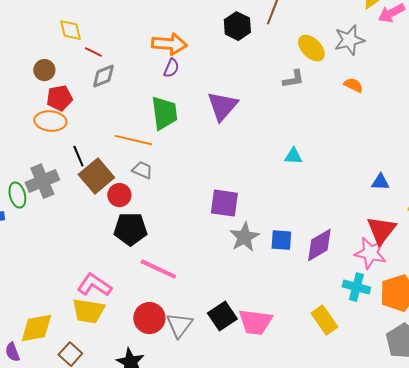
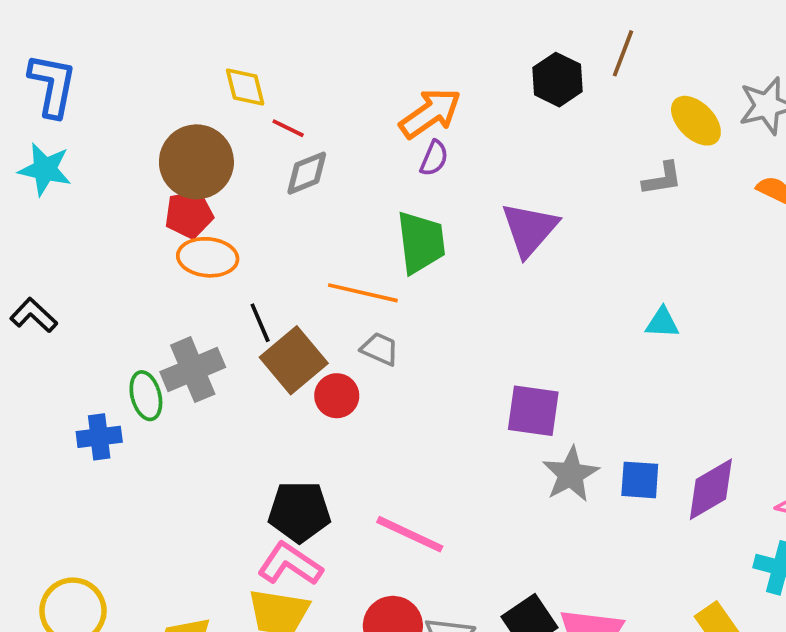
orange arrow: (169, 44) -> (430, 113), turned -40
brown circle: (44, 70) -> (196, 162), size x1.8
red pentagon: (59, 98) -> (189, 214), moved
black pentagon: (130, 229) -> (299, 512), moved

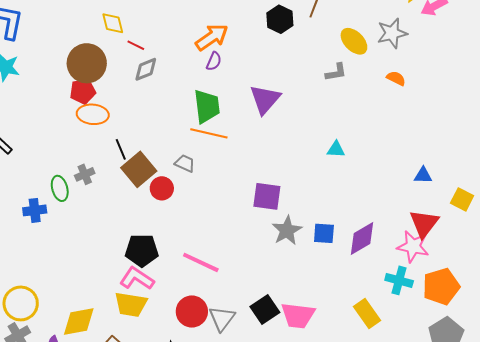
orange line: (363, 293) -> (209, 133), moved
gray cross: (193, 370) -> (85, 174), size x0.6

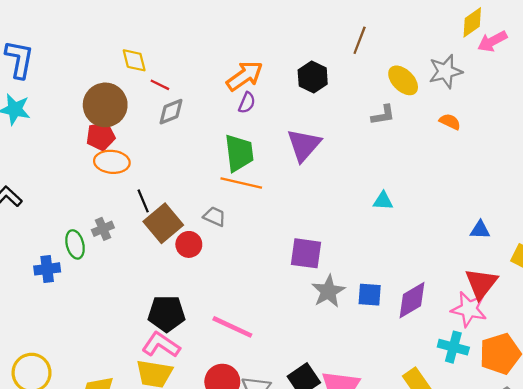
black hexagon: (280, 19) -> (313, 77), moved

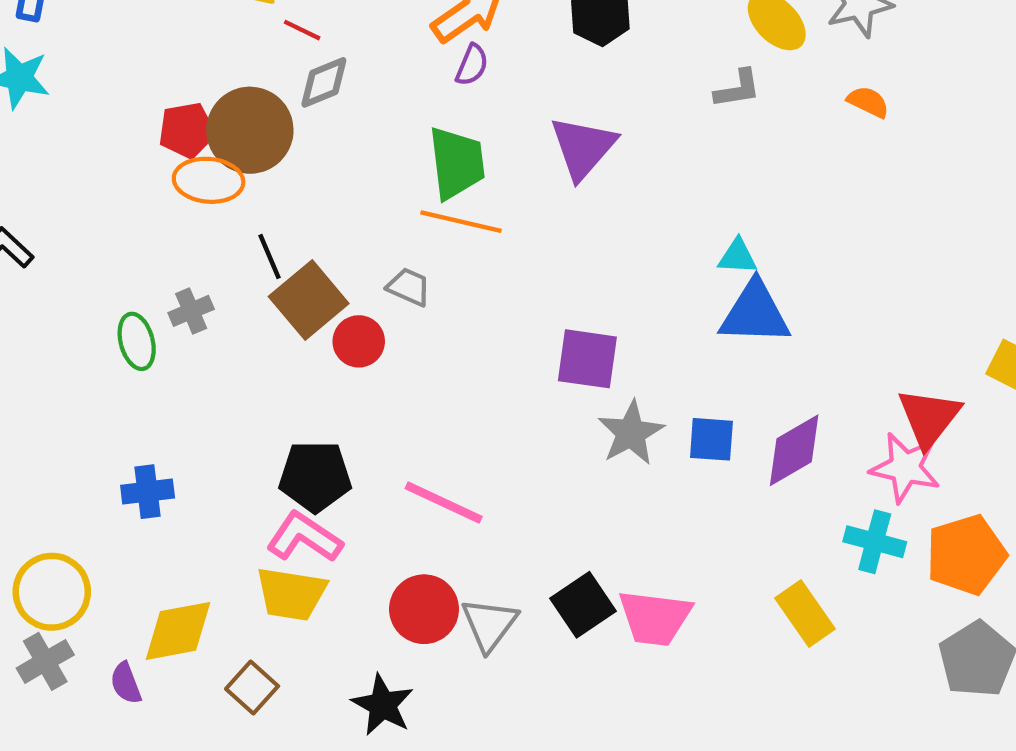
brown circle: (105, 105) -> (250, 130), moved
blue triangle: (480, 230) -> (755, 313), moved, size x1.8
blue cross: (47, 269) -> (148, 492), moved

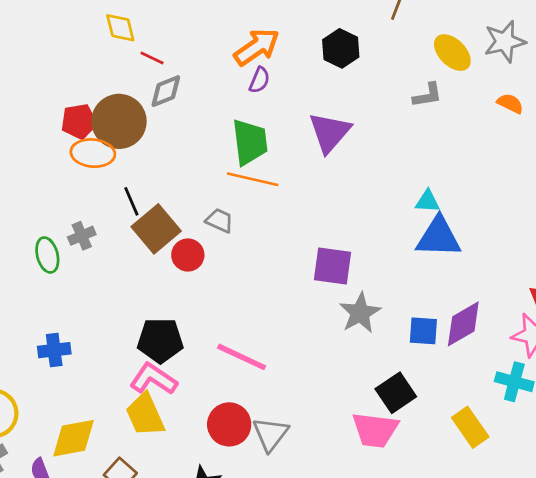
blue square: (711, 439) -> (423, 331), moved
yellow trapezoid: (291, 594) -> (145, 415), turned 57
black square: (583, 605) -> (396, 393), moved

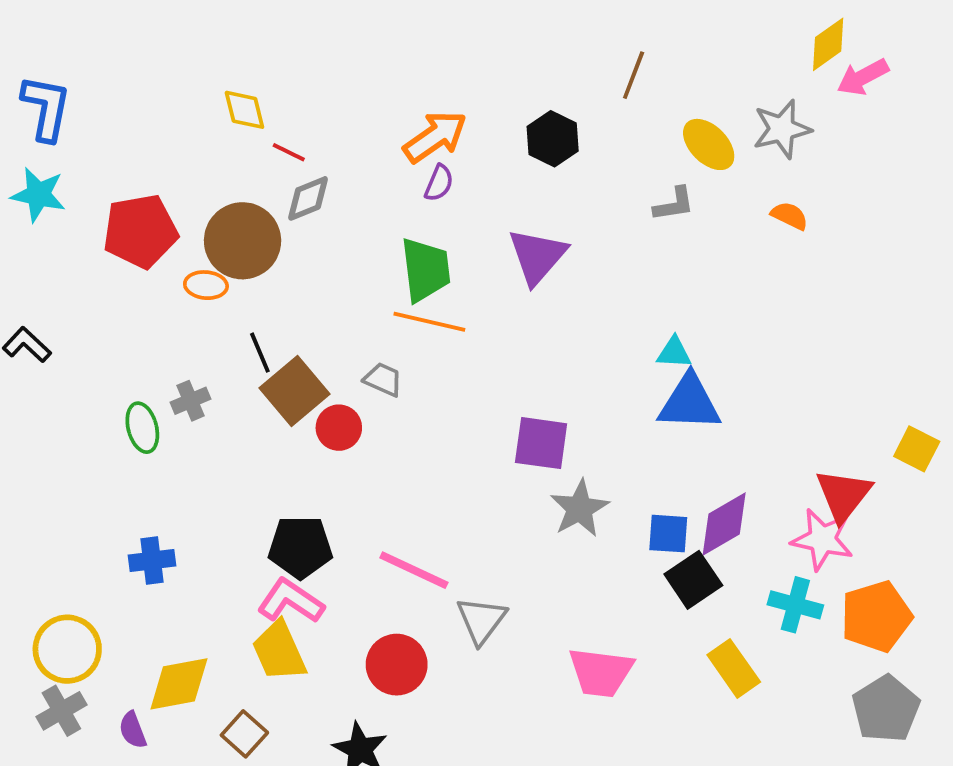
red pentagon: (79, 121) -> (140, 231), moved, size x1.5
orange ellipse: (93, 153) -> (206, 285), size x0.7
black square: (396, 393) -> (693, 580), moved
gray triangle: (270, 434) -> (481, 620), moved

